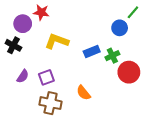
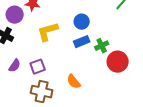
blue circle: (120, 28) -> (82, 22), moved
yellow L-shape: (57, 41) -> (48, 32), turned -35

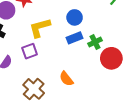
purple square: (38, 67) -> (30, 51), moved
brown cross: (42, 92) -> (34, 89), turned 30

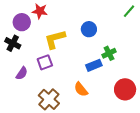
blue rectangle: (75, 38) -> (94, 65), moved
red circle: (111, 58) -> (125, 89), moved

